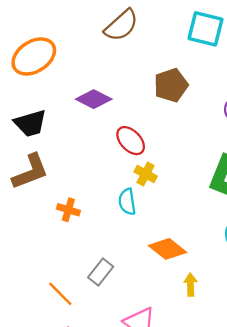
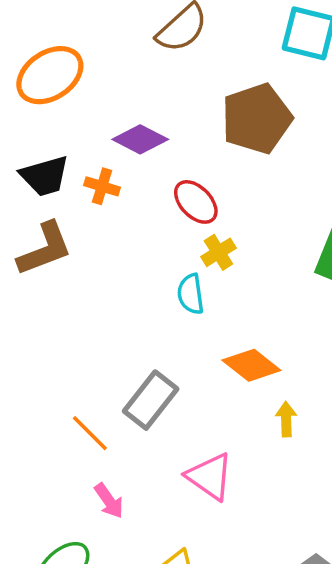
brown pentagon: (171, 85) -> (257, 119), size x1.4
yellow cross: (146, 174) -> (218, 252), turned 30
orange cross: (68, 210) -> (102, 186), moved
gray rectangle: (101, 272) -> (151, 400), size x1.4

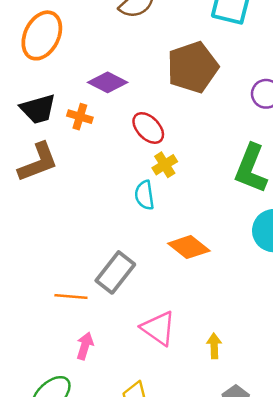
orange ellipse: (50, 75) -> (42, 35), turned -30
yellow arrow: (286, 419) -> (214, 346), moved
orange line: (90, 433) -> (71, 297), turned -40
pink arrow: (109, 501) -> (85, 346), turned -128

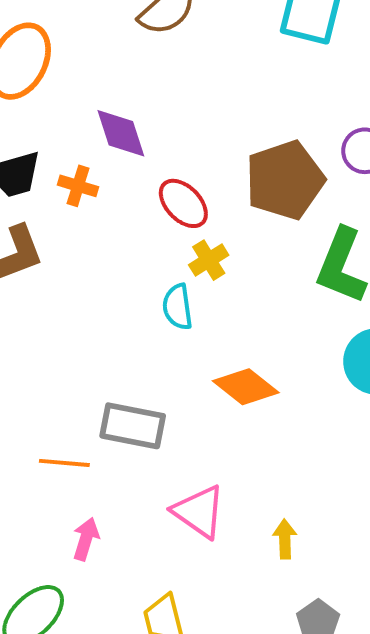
brown pentagon: (193, 67) -> (285, 180), moved
purple diamond: (108, 82) -> (121, 133), turned 45
gray rectangle: (115, 272) -> (133, 426), turned 63

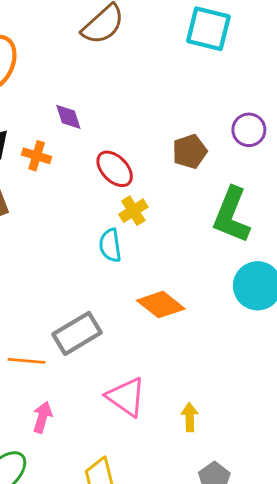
purple diamond: (121, 133) -> (68, 117), size x0.7
brown pentagon: (285, 180) -> (190, 151), size x0.6
gray rectangle: (133, 426) -> (77, 333), turned -42

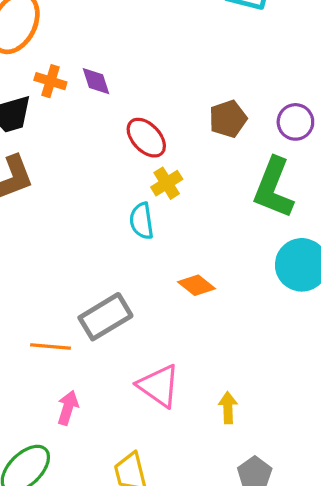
purple circle: (249, 130) -> (295, 122), moved
orange cross: (37, 156) -> (50, 81), moved
orange diamond: (161, 305) -> (197, 285), size x0.7

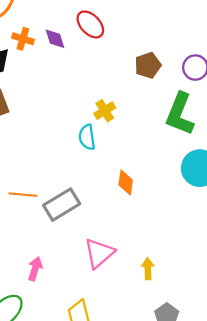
red ellipse: (146, 138) -> (90, 24), moved
orange diamond: (197, 285) -> (126, 182), turned 60
orange line: (50, 347) -> (23, 195), moved
pink triangle: (159, 386) -> (99, 253), turned 44

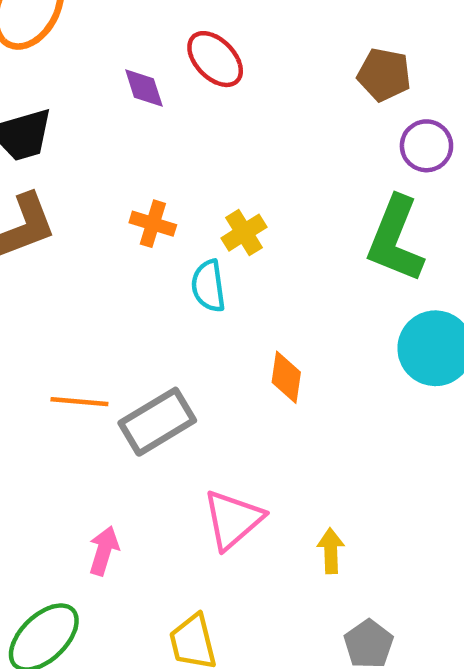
orange cross: (23, 39) -> (153, 224), moved
brown pentagon: (148, 65) -> (384, 75), moved, turned 30

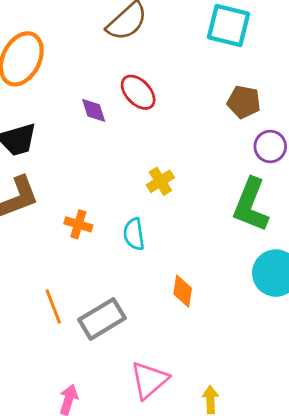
orange cross: (153, 224) -> (78, 224), moved
yellow cross: (244, 233) -> (160, 181), moved
orange line: (79, 402) -> (53, 306), turned 64

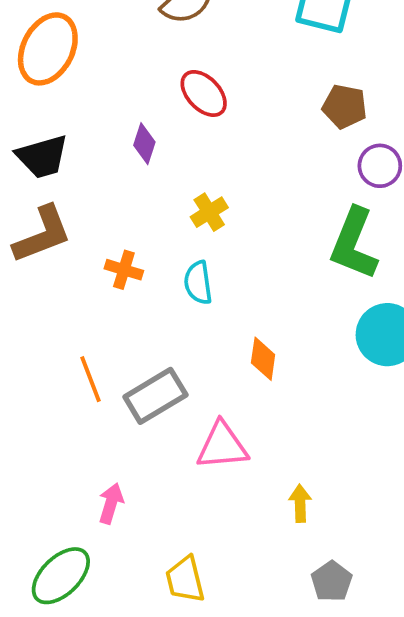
purple diamond: (94, 110) -> (144, 144), moved, turned 36
yellow cross: (160, 181) -> (209, 212), moved
pink triangle: (149, 380) -> (222, 446), moved, turned 36

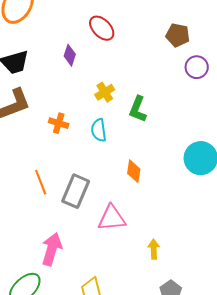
green L-shape: (354, 244) -> (138, 109), moved, size x0.7
gray rectangle: (155, 396) -> (76, 191), turned -36
pink arrow: (111, 503) -> (52, 249), size x1.5

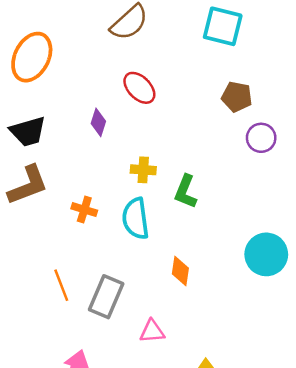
yellow cross: (105, 92) -> (143, 170), turned 36
cyan semicircle: (99, 130) -> (136, 219), size x1.4
pink triangle: (112, 218) -> (152, 331), size x0.7

